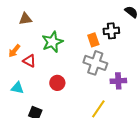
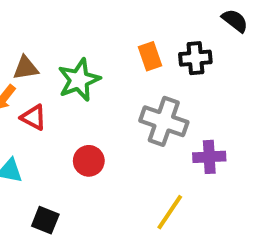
brown triangle: (25, 19) -> (26, 68), moved
orange rectangle: (93, 40) -> (150, 56), moved

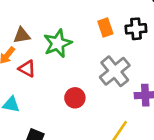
gray cross: (164, 121) -> (115, 71), turned 32
red circle: (89, 161) -> (75, 98), moved

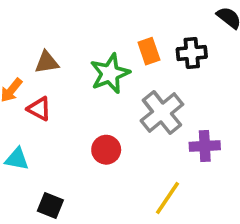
brown triangle: (22, 35) -> (47, 62), moved
green star: (58, 43) -> (110, 73), moved

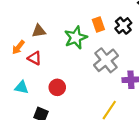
black cross: (192, 53) -> (123, 26), turned -35
red circle: (106, 150) -> (57, 87), moved

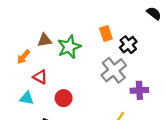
black cross: (123, 26) -> (128, 45), moved
green star: (76, 38) -> (69, 47), moved
red triangle: (35, 58) -> (40, 77), moved

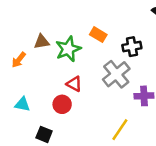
orange rectangle: (106, 33) -> (98, 35), moved, turned -40
black cross: (128, 45) -> (132, 47), turned 30
red triangle: (40, 77) -> (74, 84), moved

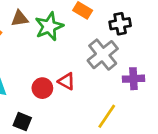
red triangle: (74, 84) -> (66, 81), moved

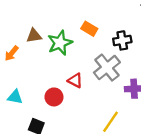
red triangle: (66, 81) -> (75, 80), moved

